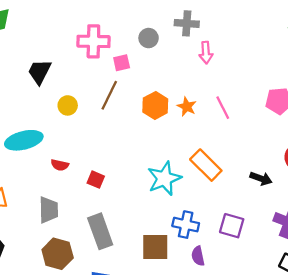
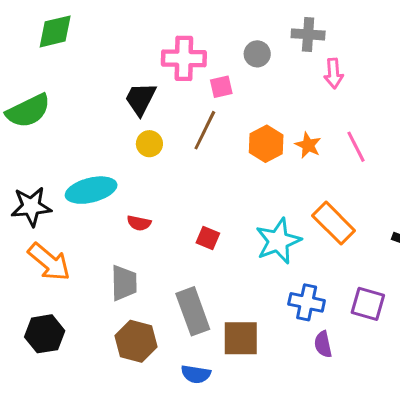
black trapezoid: (40, 72) -> (140, 99), moved
red square: (96, 180) -> (208, 238), moved
brown square: (155, 247) -> (241, 338), moved

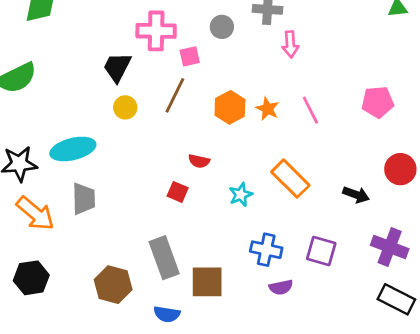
red semicircle: (139, 223) -> (199, 161), moved
cyan star: (278, 241) -> (241, 195), size x0.6
gray trapezoid: (124, 283) -> (84, 199), moved
purple semicircle: (323, 344) -> (281, 287), turned -90

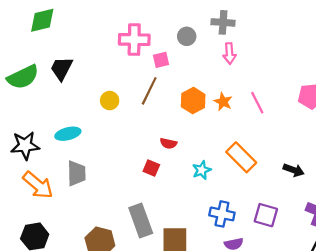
pink arrow: (290, 44) -> (229, 53), moved
black trapezoid: (117, 67) -> (61, 68), moved
cyan ellipse: (73, 149) -> (68, 134), size x0.7

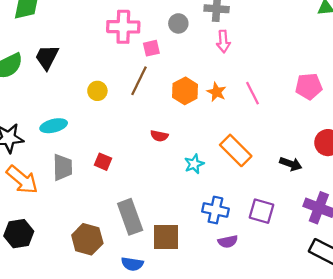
red square: (151, 168) -> (103, 162), moved

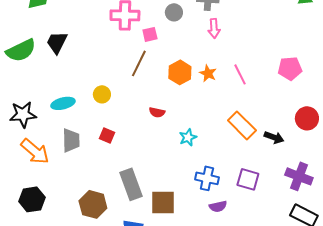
yellow circle: (97, 91) -> (102, 94), moved
orange rectangle: (236, 150) -> (242, 125), moved

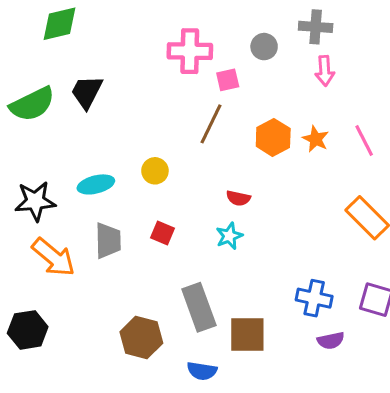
cyan star: (188, 137) -> (229, 236), moved
black hexagon: (32, 199) -> (28, 330), moved

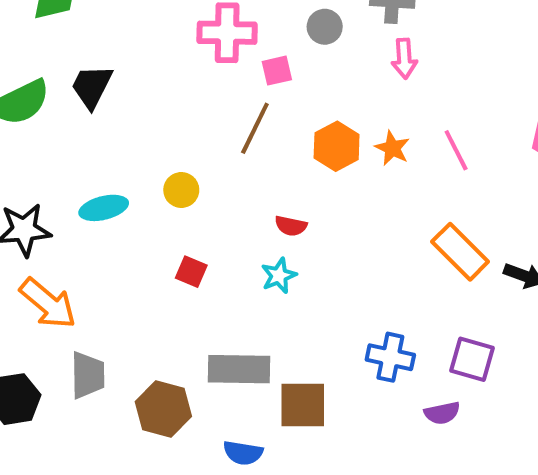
gray trapezoid: (108, 241) -> (88, 375), moved
gray rectangle: (199, 307) -> (239, 369), turned -69
purple semicircle: (331, 341) -> (442, 413), moved

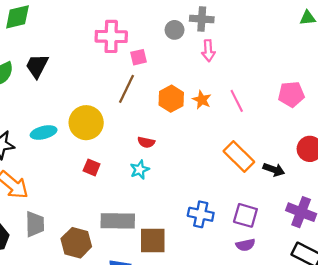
gray circle: (325, 27) -> (175, 30), moved
yellow circle: (181, 190) -> (86, 123), size x1.8
purple semicircle: (442, 413) -> (245, 245), moved

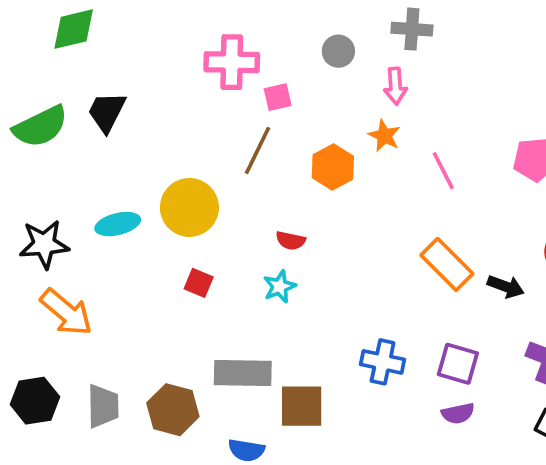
gray cross: (202, 19) -> (412, 29), moved
orange star: (202, 100) -> (384, 136), moved
gray trapezoid: (35, 224) -> (103, 406), moved

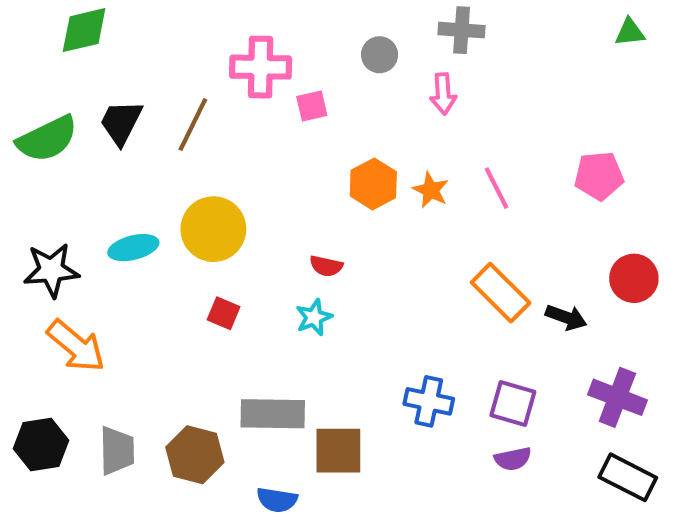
orange star: (384, 136) -> (431, 190), moved
brown line: (257, 150) -> (193, 124), moved

